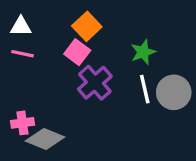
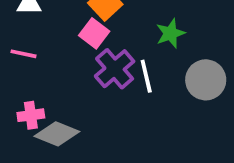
pink line: (22, 54) -> (23, 54), moved
white line: (145, 89) -> (146, 76), moved

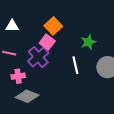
purple cross: (115, 69) -> (38, 57), moved
pink cross: (31, 115) -> (18, 76), moved

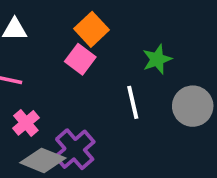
purple cross: (38, 57) -> (75, 149), moved
pink cross: (18, 76) -> (26, 123), turned -32

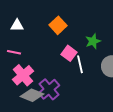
pink square: (80, 59) -> (69, 53), moved
pink cross: (26, 123) -> (23, 75), size x1.5

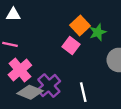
orange square: (58, 25) -> (80, 26), moved
white line: (80, 64) -> (83, 92), moved

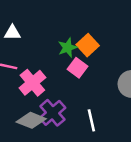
green star: (98, 32) -> (68, 48), moved
pink cross: (20, 70) -> (32, 83), moved

